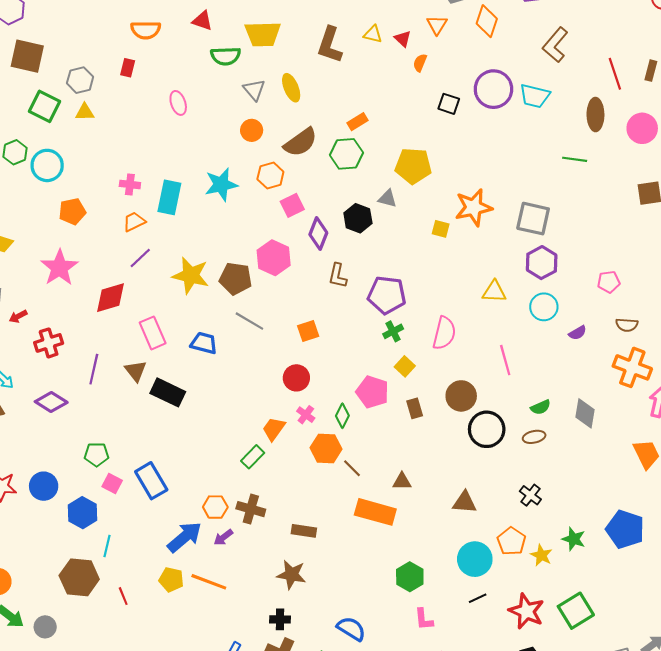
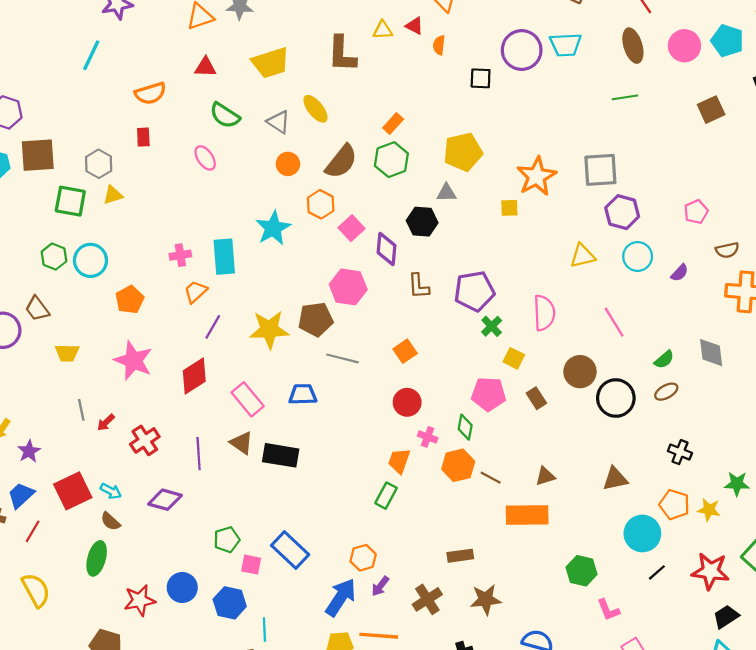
green semicircle: (226, 56) -> (225, 115), moved, turned 52
brown cross: (251, 509) -> (427, 599), moved, turned -32
brown star: (291, 575) -> (486, 599), moved

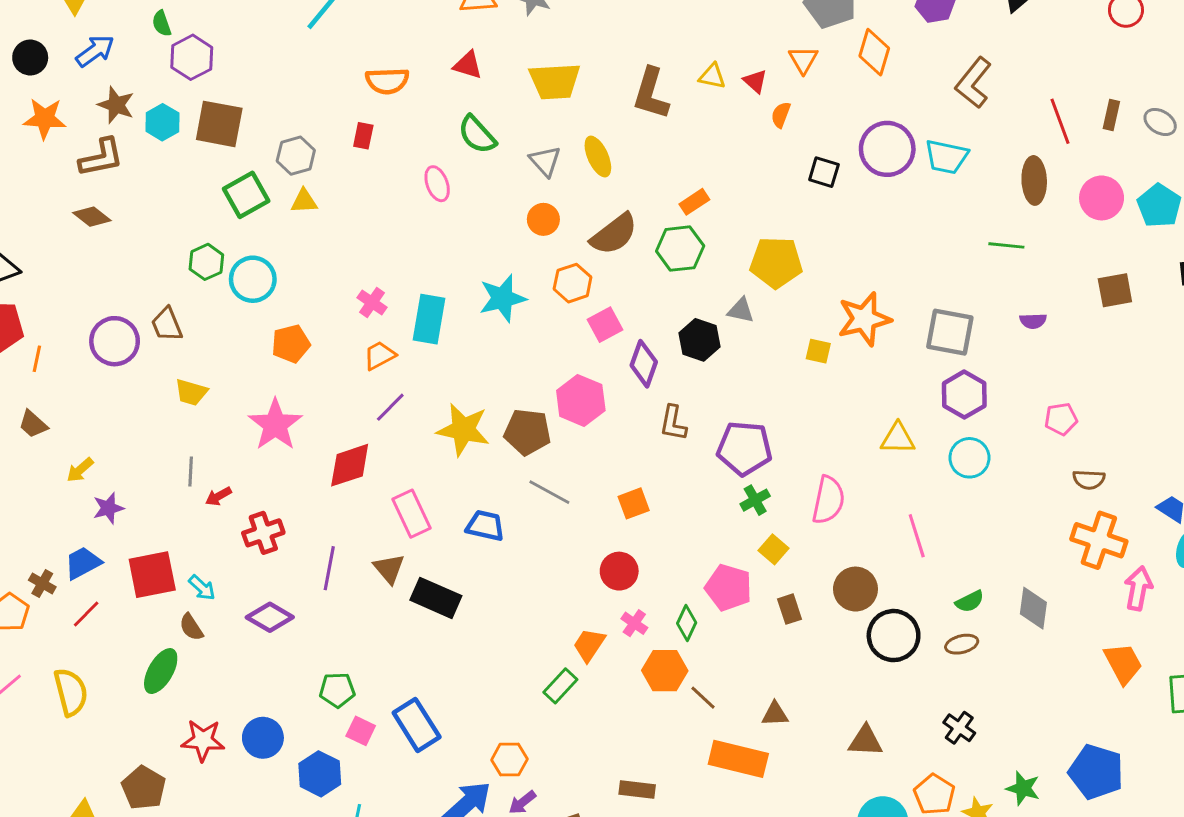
green square: (70, 201) -> (246, 195), turned 36
pink cross: (180, 255) -> (372, 302), turned 30
purple semicircle: (680, 273) -> (1033, 321), moved, turned 30

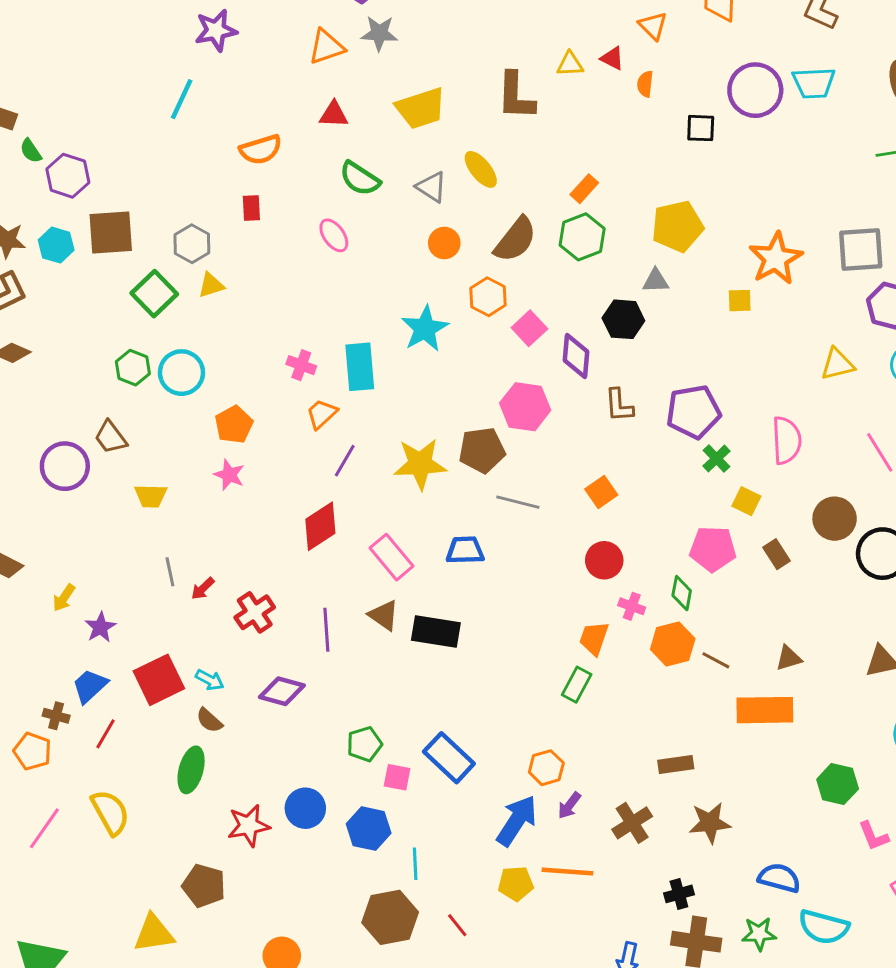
pink star: (275, 425) -> (229, 475), moved, size x0.6

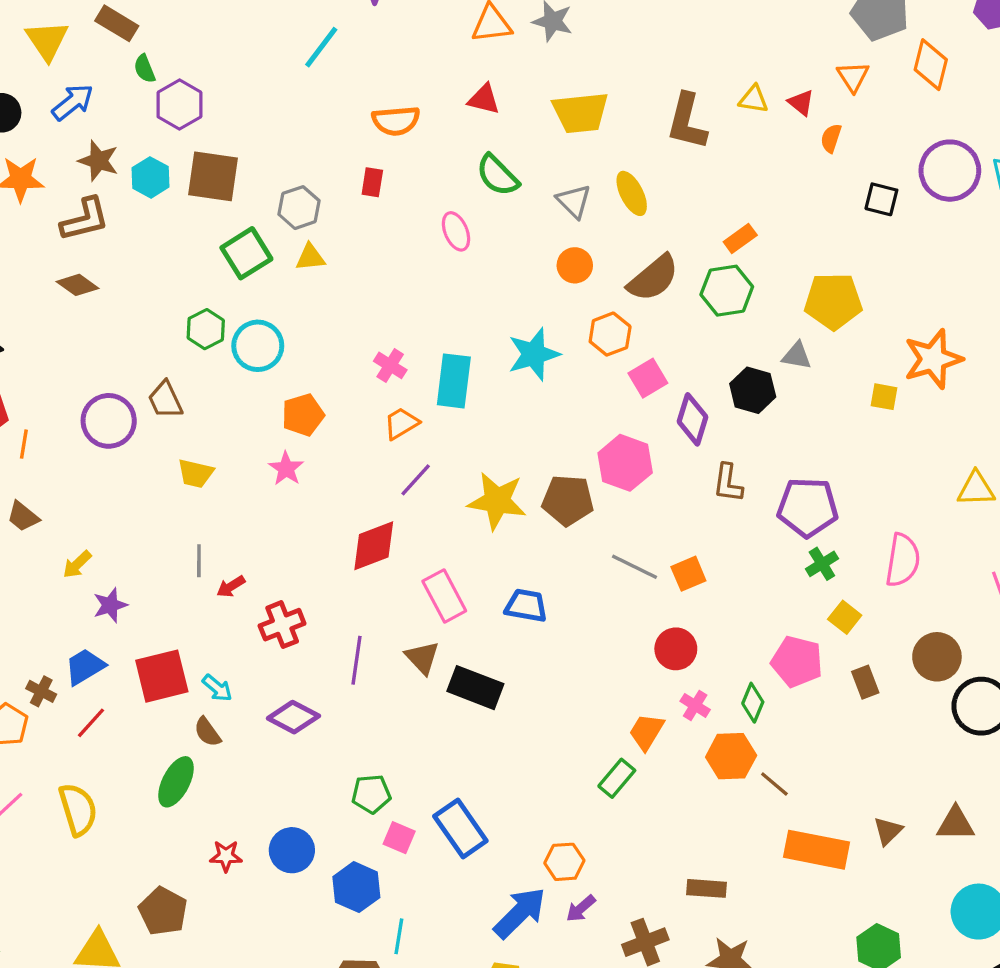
gray line: (518, 502) -> (634, 567), moved
brown triangle: (789, 658) -> (888, 831), moved, turned -40
red star: (249, 826) -> (226, 856), size x0.7

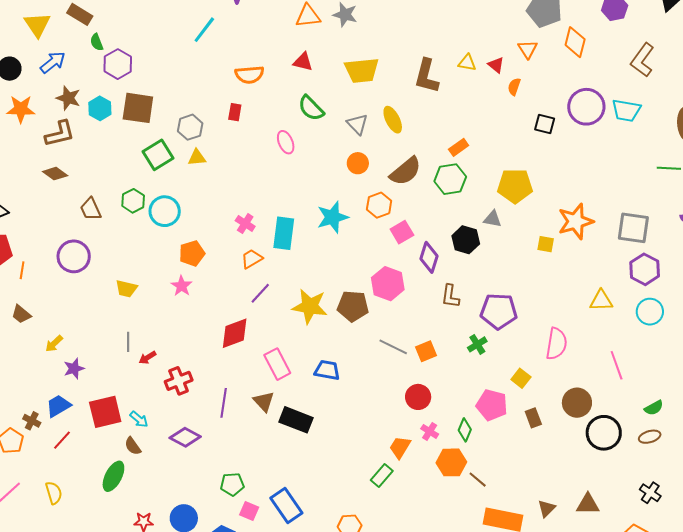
brown trapezoid: (165, 400) -> (91, 209), moved
green cross: (822, 564) -> (477, 344), moved
yellow semicircle: (78, 809) -> (54, 493), size x0.7

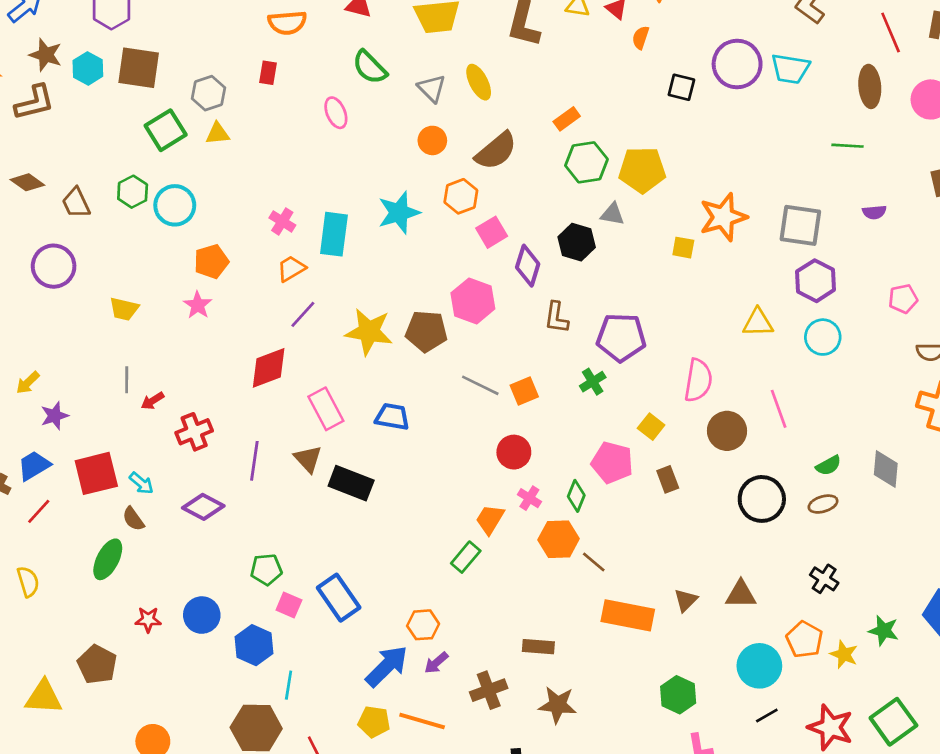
brown diamond: (55, 174) -> (27, 182), moved
green hexagon: (450, 179) -> (586, 162), moved
brown circle: (577, 403) -> (727, 431), moved

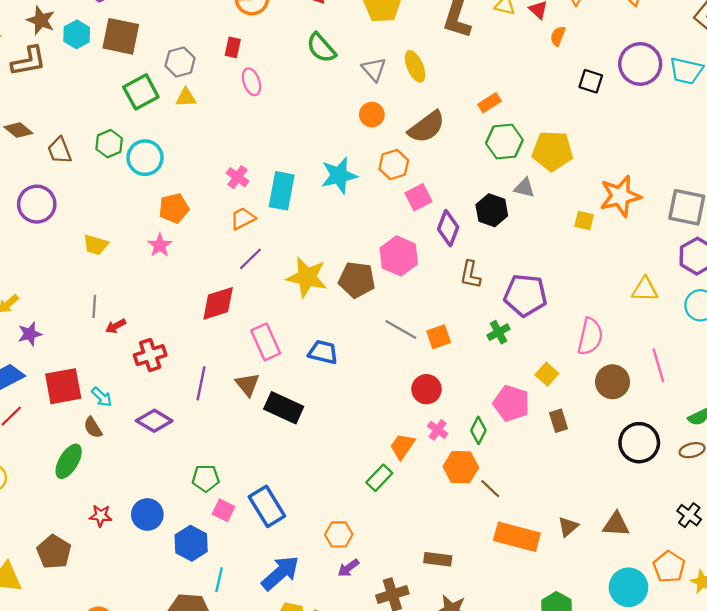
pink ellipse: (336, 113) -> (252, 82), moved
blue arrow: (387, 666) -> (280, 573), moved

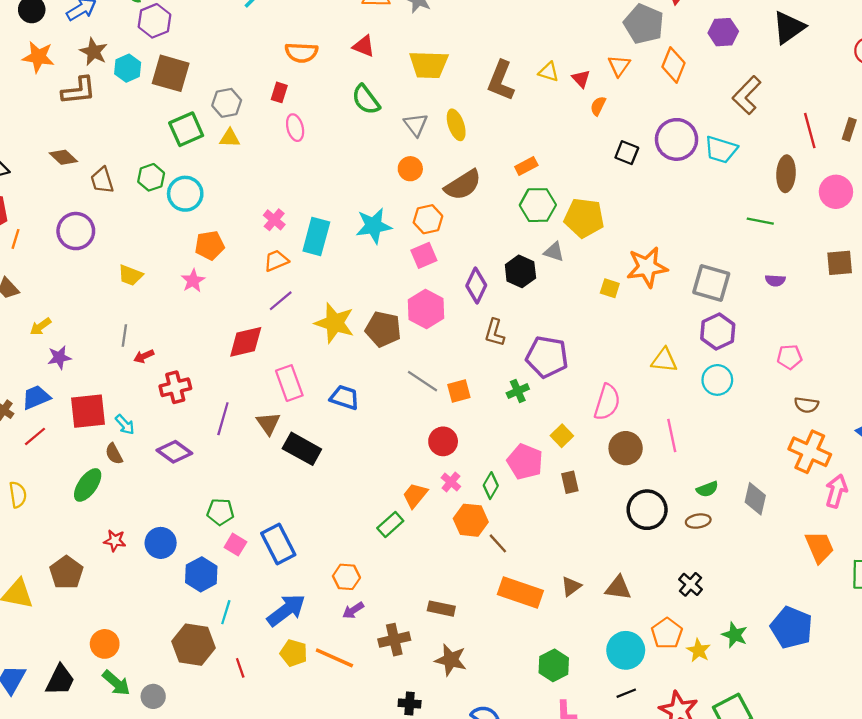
pink square: (419, 197) -> (424, 255), moved

